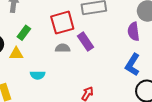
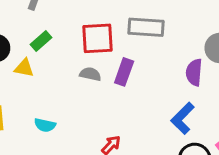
purple rectangle: (85, 42) -> (124, 72), turned 42
cyan semicircle: (38, 75) -> (45, 125), moved

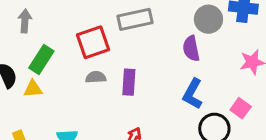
green rectangle: (41, 41) -> (41, 59), size x1.4
purple rectangle: (124, 72) -> (129, 82), moved

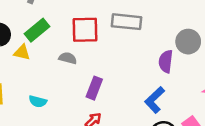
gray semicircle: (96, 77) -> (68, 58), moved
purple rectangle: (129, 82) -> (94, 88), moved

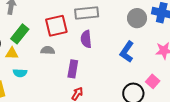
purple semicircle: (166, 61) -> (86, 39), moved
blue L-shape: (155, 100) -> (127, 52), moved
cyan semicircle: (38, 101) -> (20, 73), moved

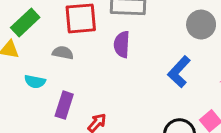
purple rectangle: (73, 69) -> (64, 105), moved
cyan semicircle: (20, 73) -> (35, 82), moved

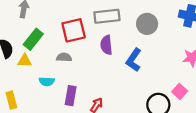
gray circle: (201, 25) -> (147, 24), moved
blue L-shape: (179, 72) -> (134, 60), moved

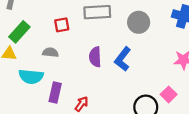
red square: (74, 30) -> (62, 25), size x0.6
purple semicircle: (106, 45) -> (95, 57), moved
cyan semicircle: (47, 81) -> (31, 77), size x1.5

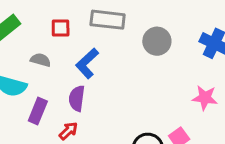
purple semicircle: (95, 57) -> (77, 98), moved
blue L-shape: (123, 59) -> (87, 63), moved

